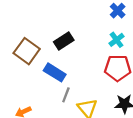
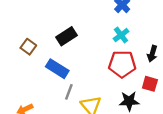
brown square: (27, 51) -> (28, 47), size x0.6

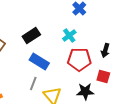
cyan cross: (121, 35) -> (69, 36), moved
blue rectangle: (57, 69) -> (39, 62), moved

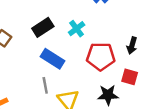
cyan cross: (69, 36) -> (77, 29), moved
gray line: (33, 84) -> (45, 85), turned -32

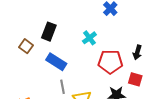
black rectangle: (43, 27) -> (49, 32), moved, turned -36
blue rectangle: (52, 59) -> (56, 62), moved

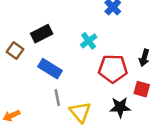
black rectangle: (49, 32) -> (42, 34), turned 42

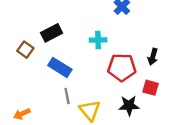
cyan cross: (89, 41) -> (98, 40), turned 35

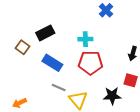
red pentagon: (122, 67) -> (91, 63), moved
gray line: (67, 96) -> (59, 88), turned -56

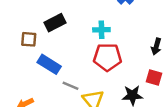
brown square: (23, 47) -> (29, 39), turned -32
blue rectangle: (52, 63) -> (49, 64), moved

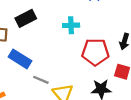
red pentagon: (107, 57) -> (95, 52), moved

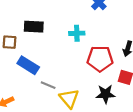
black rectangle: (26, 18) -> (34, 27), turned 30

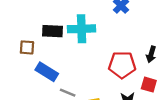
cyan cross: (77, 33) -> (82, 29), moved, size x1.6

